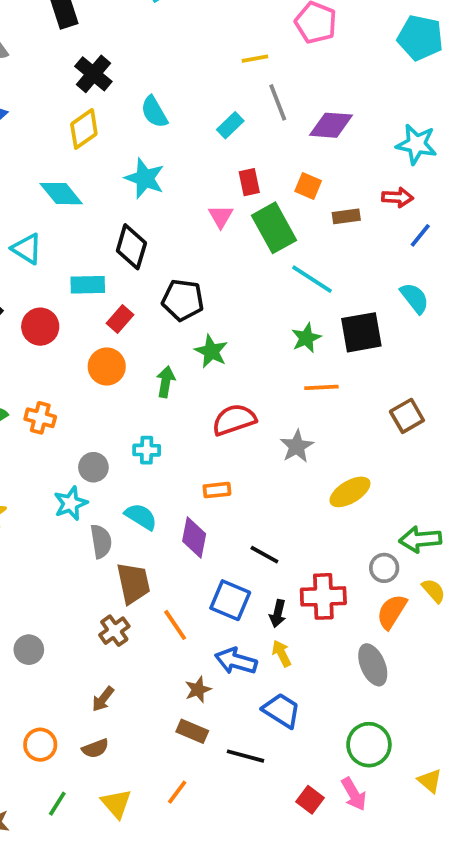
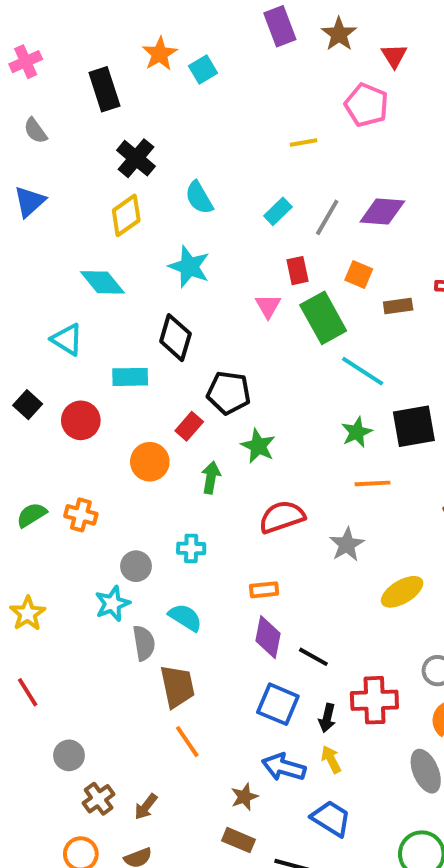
gray line: (278, 102) -> (327, 217), moved, turned 51
red rectangle: (120, 319) -> (189, 426), moved
purple diamond: (194, 538) -> (268, 637), moved
orange line: (175, 625) -> (187, 742), moved
brown cross: (114, 631) -> (99, 799), moved

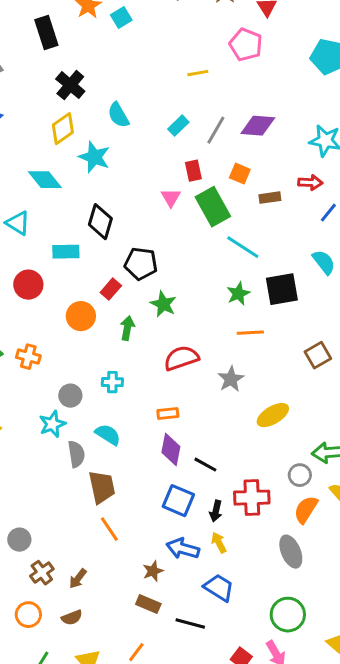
cyan star: (189, 267) -> (94, 157), moved

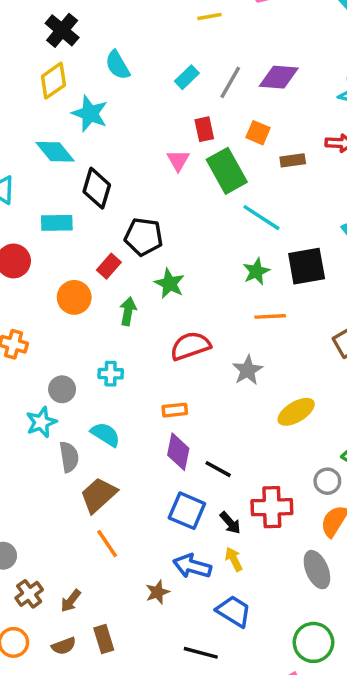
cyan diamond: (45, 180) -> (55, 152), moved
brown trapezoid: (102, 487) -> (98, 495), turned -120
black arrow: (216, 511) -> (230, 523), turned -54
brown rectangle: (148, 604) -> (104, 639), moved, turned 50

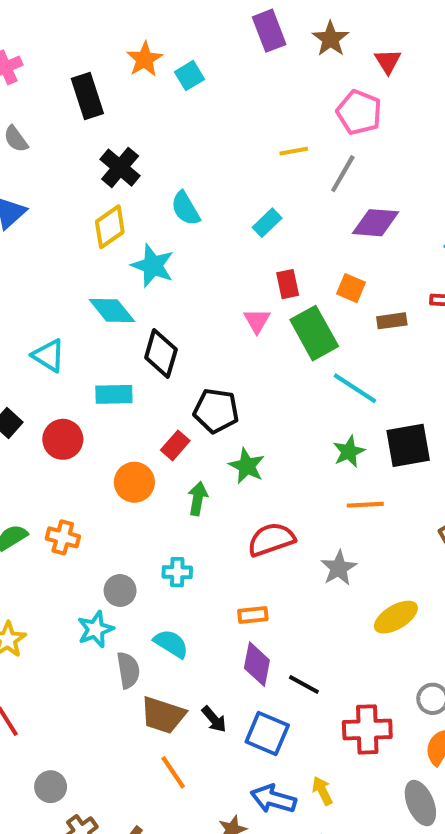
gray line: (230, 82) -> (343, 174), moved
brown trapezoid: (98, 495) -> (163, 715), turned -120
black arrow: (230, 523) -> (214, 719), moved

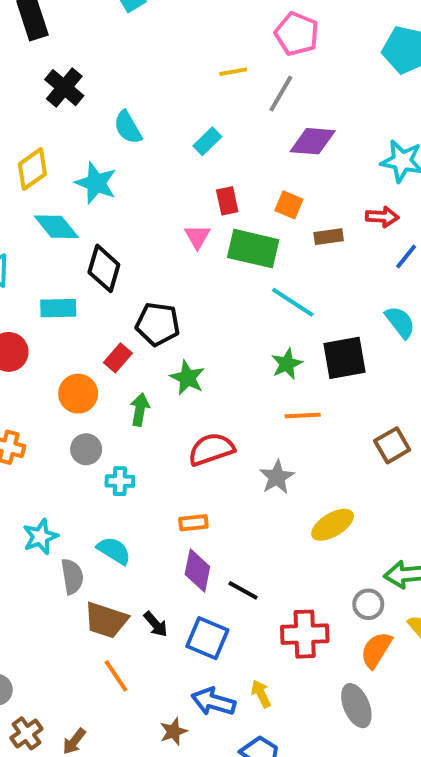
yellow diamond: (110, 227) -> (32, 169), moved
green rectangle: (314, 333) -> (253, 249), turned -48
gray circle: (120, 591) -> (86, 449), moved

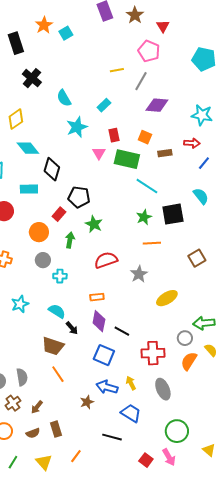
cyan star: (96, 183) -> (77, 127), moved, turned 30
gray semicircle: (72, 576) -> (22, 377), moved
black arrow: (156, 624) -> (72, 328), moved
gray ellipse: (356, 706) -> (163, 389), moved

